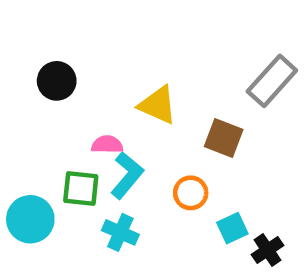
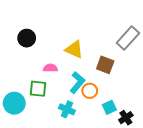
cyan L-shape: (127, 175) -> (77, 83), moved
cyan cross: (120, 232) -> (67, 109), moved

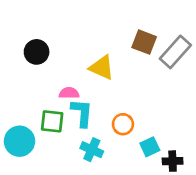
brown square: (105, 65) -> (144, 42), moved
cyan L-shape: (77, 83) -> (82, 113), moved, turned -35
black cross: (126, 118) -> (173, 161), turned 32

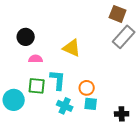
brown square: (144, 42) -> (118, 14), moved
pink semicircle: (69, 93) -> (36, 59), moved
cyan square: (150, 147) -> (91, 104), moved, turned 32

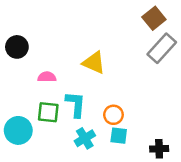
brown square: (118, 14) -> (154, 18), turned 30
black circle: (26, 37) -> (17, 47), moved
cyan cross: (65, 106) -> (85, 138), turned 35

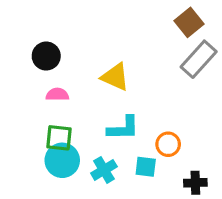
black circle: (17, 47) -> (46, 56), moved
cyan L-shape: (76, 104) -> (123, 128), moved, turned 84
orange circle: (113, 115) -> (168, 144), moved
cyan circle: (18, 130) -> (62, 160), moved

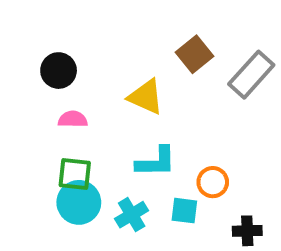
brown square: (189, 22) -> (194, 54), moved

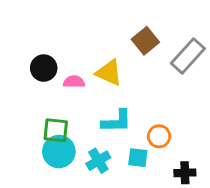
black circle: (59, 71) -> (44, 68), moved
pink semicircle: (73, 119) -> (74, 82), moved

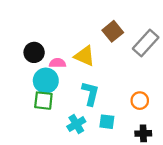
cyan L-shape: (117, 121) -> (90, 94), turned -75
orange circle: (159, 136) -> (140, 101), moved
cyan circle: (59, 152) -> (46, 81), moved

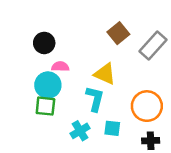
black circle: (34, 52) -> (44, 43), moved
yellow triangle: (85, 56) -> (105, 74), moved
orange circle: (140, 101) -> (147, 106), size x1.6

